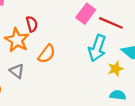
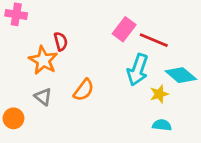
orange semicircle: (47, 54) -> (84, 90), moved

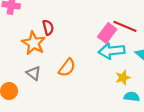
pink rectangle: (124, 29) -> (107, 33), moved
cyan arrow: (138, 70) -> (112, 51), turned 65
yellow star: (159, 94) -> (123, 78), moved

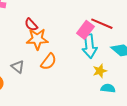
red semicircle: (48, 27) -> (31, 25), turned 152
orange star: (34, 43) -> (37, 39), moved, turned -30
cyan arrow: (112, 51) -> (90, 46), turned -90

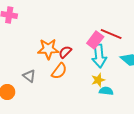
red semicircle: (31, 25) -> (65, 52), moved, turned 88
yellow star: (100, 71) -> (98, 80), moved
cyan semicircle: (108, 88) -> (106, 91), moved

